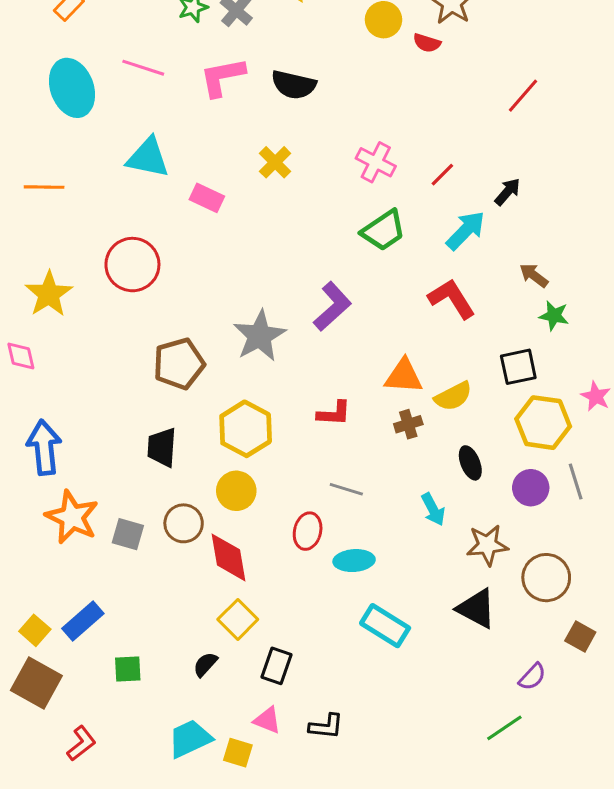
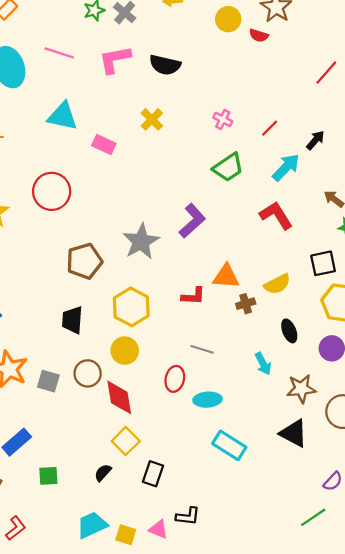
pink cross: (376, 162) -> (223, 119), size x0.7
orange triangle: (404, 376) -> (226, 276), moved
pink triangle: (267, 720) -> (158, 529), moved

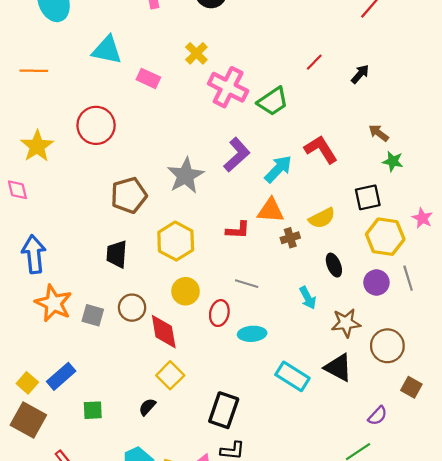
pink cross: (223, 119) -> (228, 87), moved, size x2.0
cyan arrow: (286, 167) -> (278, 169), moved
yellow circle: (125, 351) -> (186, 291), moved
cyan rectangle: (229, 445) -> (292, 376), moved
black rectangle: (153, 474) -> (224, 410), moved, size x1.4

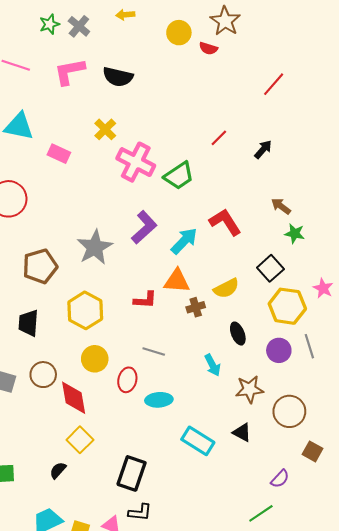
black square: (368, 197) -> (270, 268), turned -30
black triangle: (338, 368) -> (242, 432), size x0.7

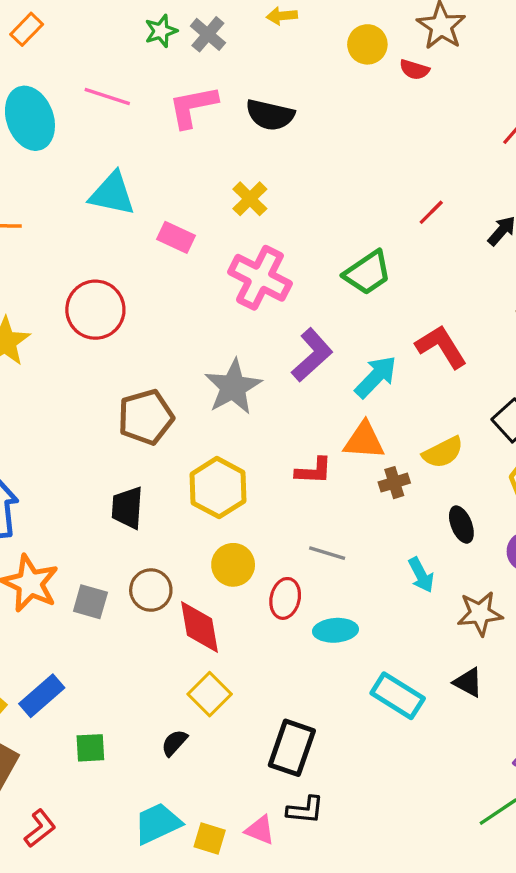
pink cross: (136, 162) -> (260, 278), moved

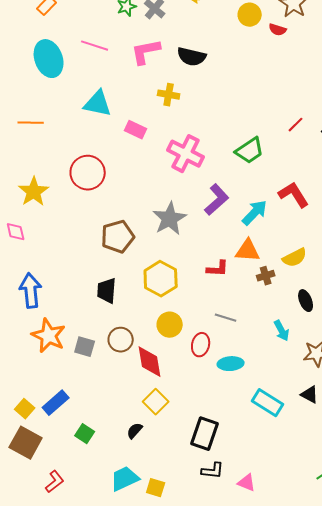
yellow cross: (250, 199) -> (169, 95), moved, turned -35
red line: (431, 212) -> (296, 125), moved
green square: (90, 748) -> (85, 434), turned 36
pink triangle: (260, 830) -> (247, 483), moved

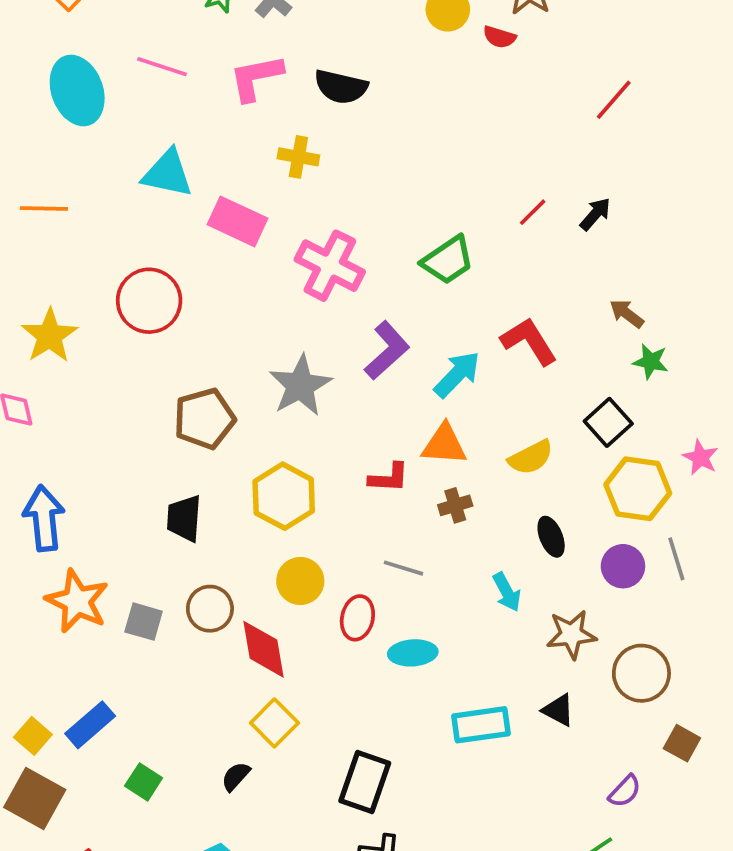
pink rectangle: (136, 130) -> (238, 221), size x1.4
brown cross: (266, 276) -> (455, 505), moved
cyan rectangle: (268, 403) -> (481, 725), turned -40

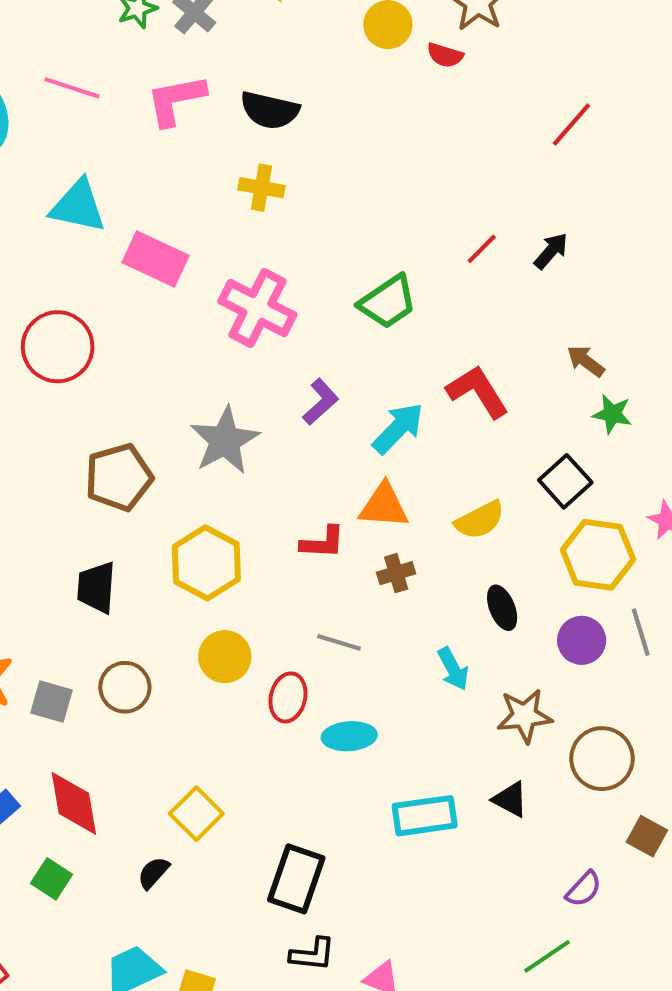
yellow cross: (298, 157) -> (261, 188), moved
purple L-shape: (387, 350) -> (321, 402), size x0.7
red diamond: (263, 649) -> (74, 803), moved

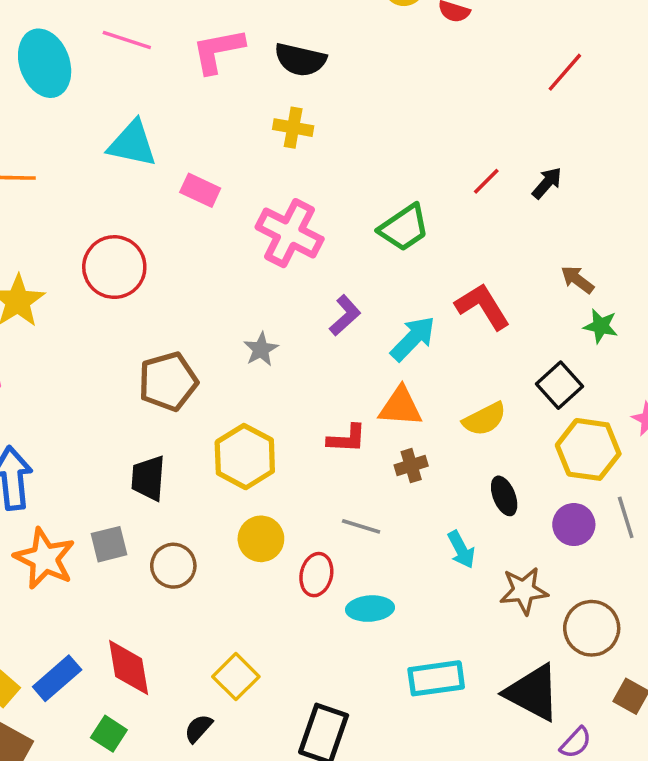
pink rectangle: (155, 259) -> (200, 190), size x0.7
gray star: (225, 441) -> (261, 349), size x0.6
gray square: (51, 702) -> (109, 544), moved, turned -30
black triangle: (510, 799) -> (533, 693), moved, size x1.8

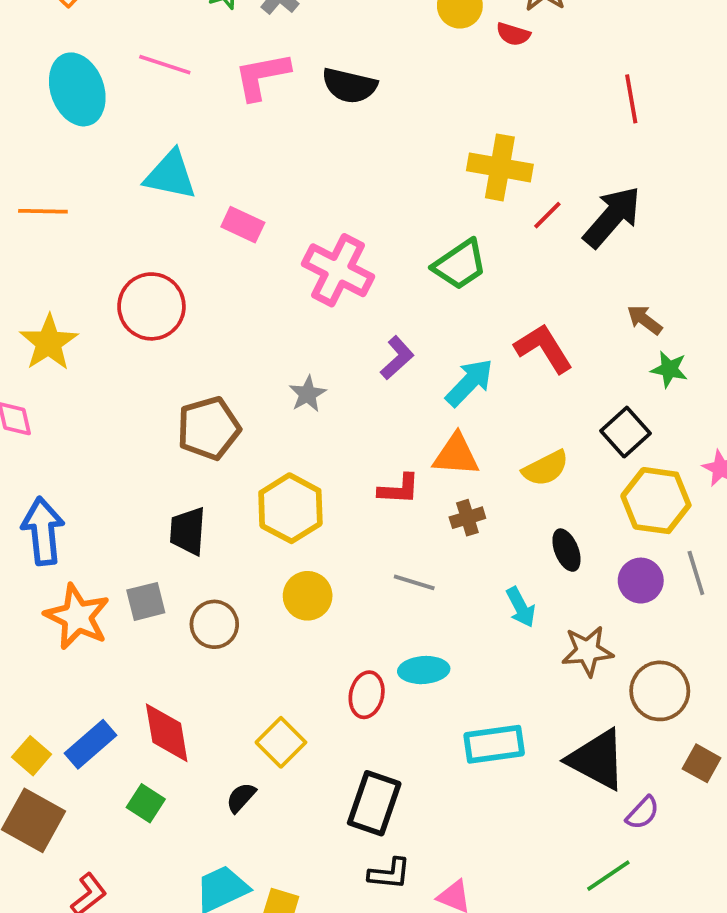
red line: (565, 72) -> (631, 99), turned -51
yellow cross: (293, 128) -> (500, 167), moved, size x1.5
black arrow: (547, 183) -> (612, 217), size x1.8
red ellipse: (316, 575) -> (367, 695), moved

